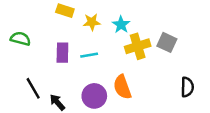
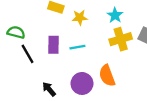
cyan star: (121, 25) -> (115, 15), moved
black line: (33, 88) -> (27, 54), moved

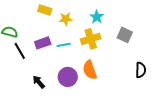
yellow cross: (121, 39) -> (91, 39), moved
purple rectangle: (54, 45) -> (43, 43), turned 70

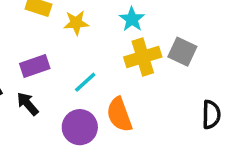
yellow cross: (91, 39) -> (143, 57), moved
cyan line: (64, 45) -> (85, 82), moved, turned -32
black arrow: (39, 82) -> (28, 104), moved

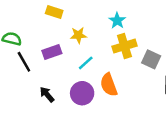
yellow star: (76, 23) -> (78, 35), moved
gray square: (182, 52) -> (151, 59), moved
black arrow: (28, 104) -> (47, 94), moved

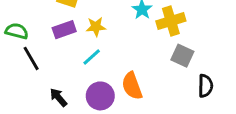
yellow cross: (124, 46) -> (171, 21), moved
purple rectangle: (52, 52) -> (64, 30), moved
cyan line: (86, 63) -> (92, 57), moved

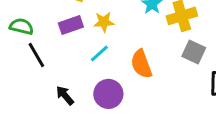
orange semicircle: (132, 86) -> (141, 64), moved

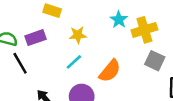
purple rectangle: (71, 25) -> (35, 38), moved
orange semicircle: (141, 64) -> (110, 71), turned -120

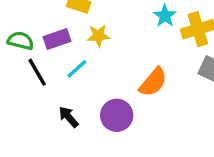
yellow star: (78, 35) -> (98, 36), moved
cyan line: (74, 62) -> (77, 69), moved

